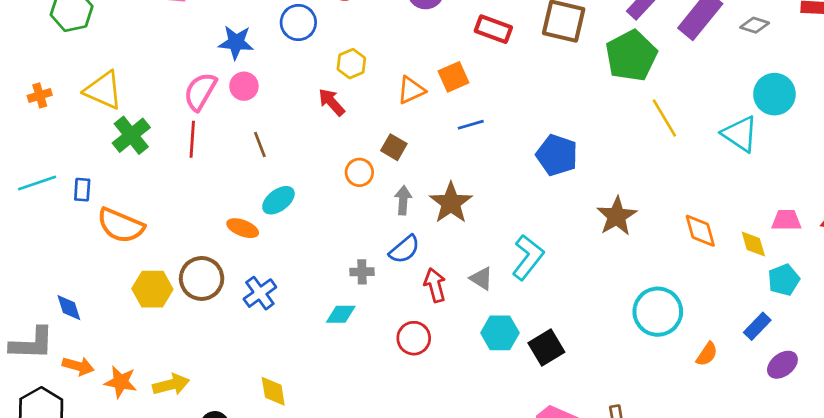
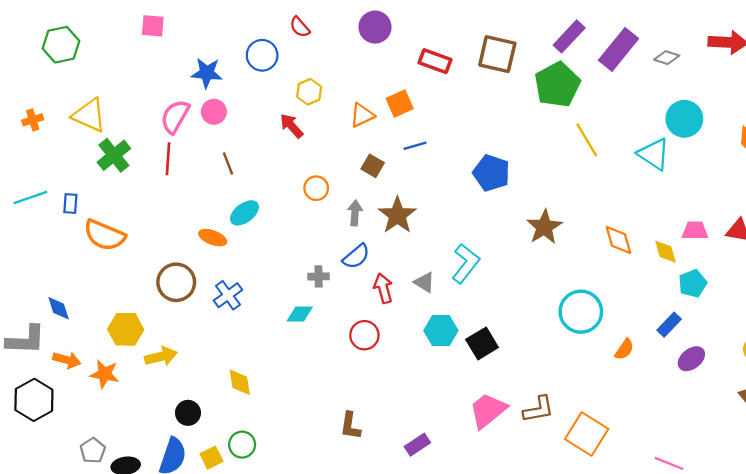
brown square: (394, 147) -> (373, 166), moved
yellow hexagon: (152, 289) -> (126, 329), moved
yellow arrow: (171, 385) -> (161, 356), moved

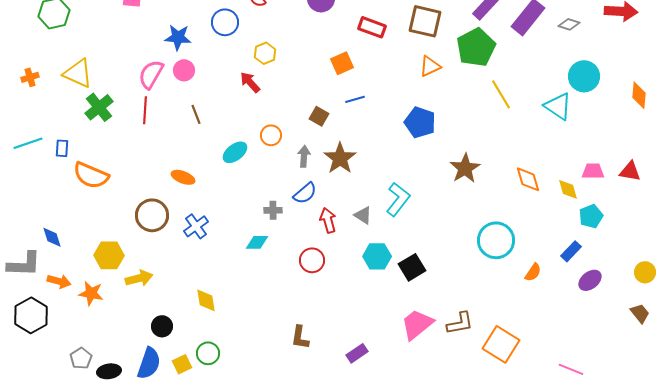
orange triangle: (362, 115) -> (430, 66), moved
cyan ellipse: (244, 213) -> (235, 152), moved

